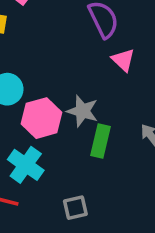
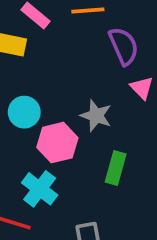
gray star: (82, 111) -> (96, 116), moved

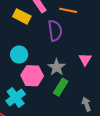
purple semicircle: (124, 46) -> (55, 31), moved
green rectangle: (116, 168) -> (61, 87), moved

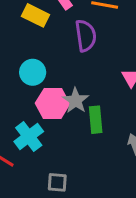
gray star: (57, 67) -> (76, 100), moved
green rectangle: (61, 87) -> (96, 120), turned -36

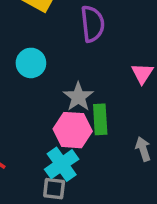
pink hexagon: (53, 103) -> (73, 130), moved
cyan cross: (29, 136) -> (62, 164), moved

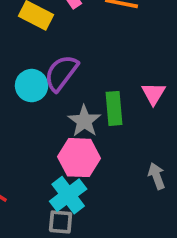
purple semicircle: (93, 24) -> (61, 73), moved, turned -135
green rectangle: (100, 119) -> (114, 108), moved

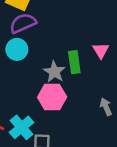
purple semicircle: (61, 73) -> (23, 23), moved, turned 32
cyan cross: (68, 195) -> (21, 127), moved

